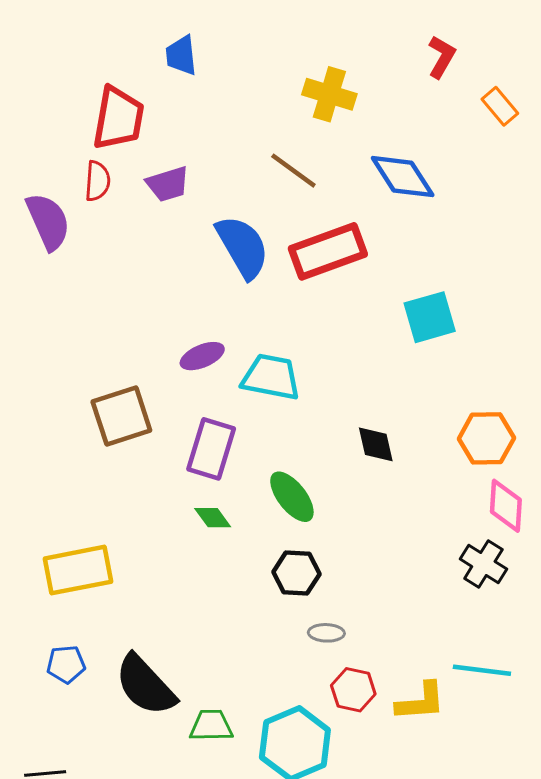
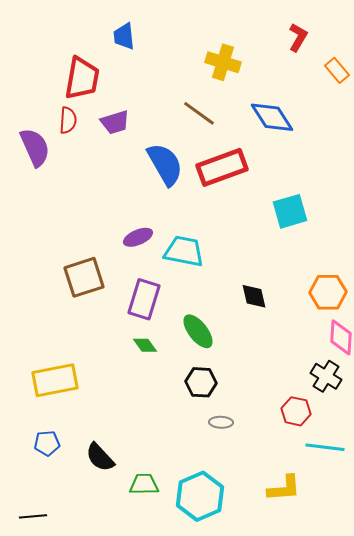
black semicircle: (145, 685) -> (100, 457), size x0.7
red hexagon: (353, 690) -> (296, 411), moved
yellow L-shape: (421, 702) -> (284, 488), moved

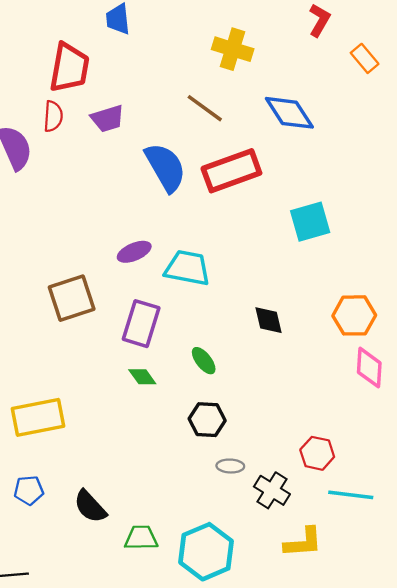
green ellipse: (198, 331) -> (204, 361), size x0.7
black cross: (326, 376) -> (272, 490), moved

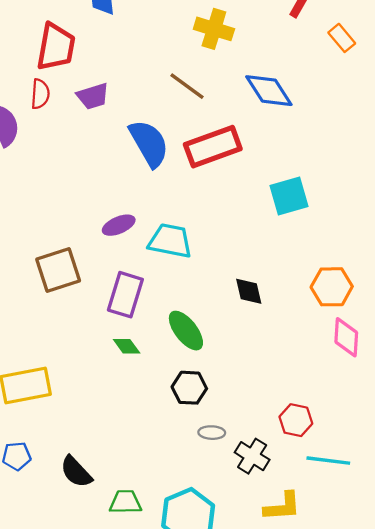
green ellipse: (204, 361) -> (186, 331), size x1.5

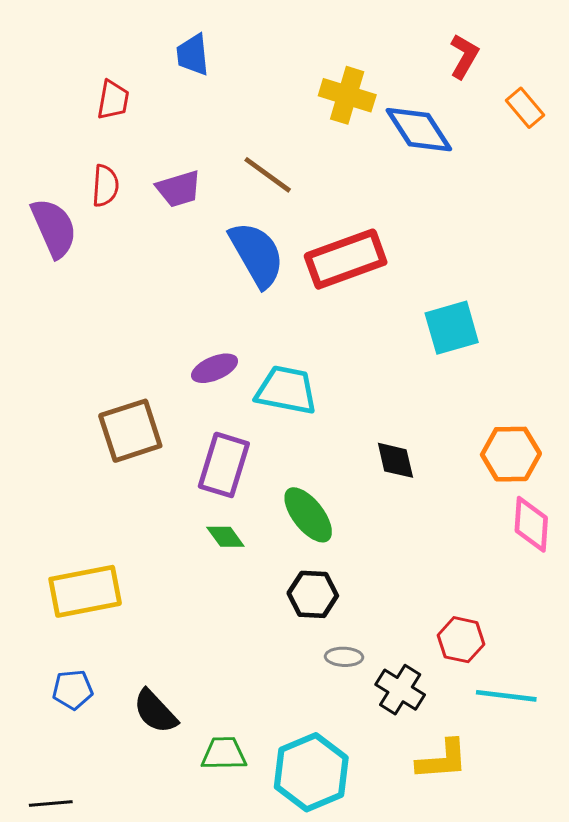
red trapezoid: (56, 47) -> (113, 100), moved, size x0.6
brown line: (187, 86) -> (268, 175), moved
blue diamond: (269, 91) -> (419, 130), moved

